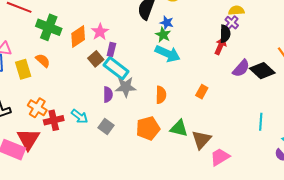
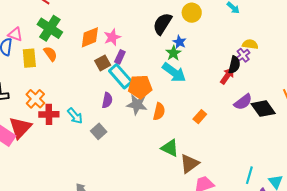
green cross: (49, 27) -> (50, 28), moved
gray star: (126, 87) -> (137, 105), moved
cyan line: (261, 122) -> (249, 175), moved
orange pentagon: (148, 128) -> (140, 87), moved

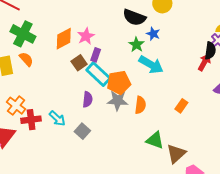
black semicircle: (162, 24) -> (134, 17), turned -95
green star: (173, 53) -> (136, 45), moved

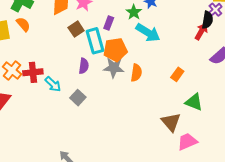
purple rectangle: (96, 55) -> (109, 23), moved
cyan rectangle: (98, 74) -> (95, 41), turned 30
red cross: (31, 120) -> (33, 72), moved
green triangle: (155, 140) -> (194, 102), moved
brown triangle: (176, 154) -> (171, 122), turned -30

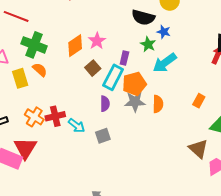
cyan arrow: (148, 33) -> (165, 63), turned 120
cyan rectangle: (95, 41) -> (113, 77), turned 50
gray square: (78, 98) -> (103, 136), turned 35

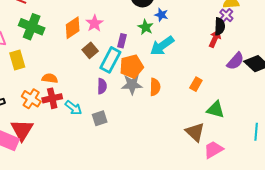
orange semicircle: (40, 70) -> (50, 78), moved, turned -35

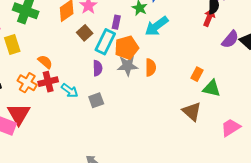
orange semicircle: (50, 78) -> (45, 62), turned 35
orange rectangle: (196, 84) -> (197, 74), moved
pink trapezoid: (213, 150) -> (231, 128), moved

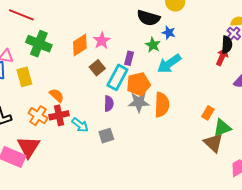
orange semicircle: (151, 67) -> (162, 105), size x1.4
green triangle: (212, 88) -> (222, 128), turned -36
brown triangle: (192, 111) -> (213, 143), moved

